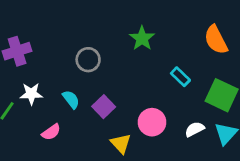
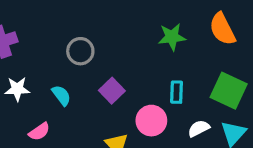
green star: (142, 38) -> (172, 37), moved, turned 30
cyan rectangle: (180, 77) -> (177, 92), moved, turned 48
purple square: (104, 107) -> (112, 91), moved

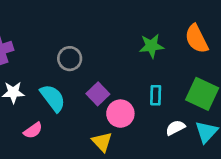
cyan semicircle: (61, 95) -> (53, 98), size x1.5
pink circle: (151, 121) -> (120, 114), moved

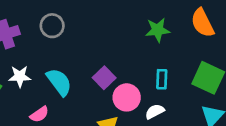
gray circle: (70, 59) -> (52, 26), moved
white semicircle: (175, 128) -> (155, 112), moved

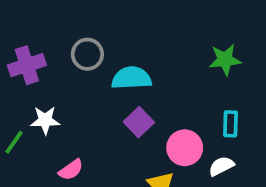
purple square: (104, 78) -> (139, 122), moved
cyan semicircle: (59, 82) -> (131, 78), moved, turned -56

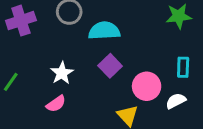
white star: (45, 120) -> (62, 73), moved, turned -30

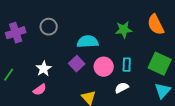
cyan semicircle: (104, 31) -> (88, 42), moved
pink circle: (147, 86) -> (104, 67), moved

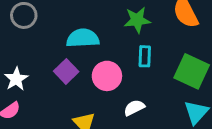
cyan rectangle: (127, 65) -> (145, 56), moved

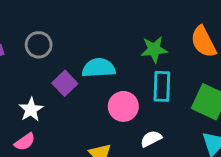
cyan rectangle: (145, 56) -> (162, 86), size x1.4
purple square: (66, 71) -> (65, 83), moved

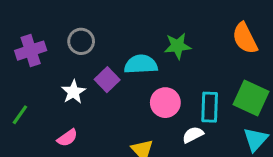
green star: (154, 49) -> (178, 46), moved
cyan rectangle: (162, 86) -> (210, 107), moved
white star: (31, 109) -> (73, 92), moved

